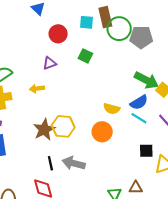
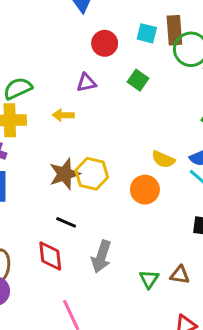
black line: (50, 163) -> (66, 222), turned -64
gray arrow: (74, 163) -> (101, 257), moved, turned -95

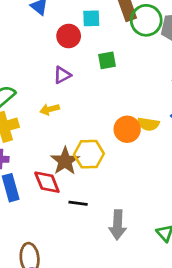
cyan square: (147, 33) -> (91, 18), moved
green square: (138, 80) -> (107, 60), turned -30
orange circle: (145, 190) -> (127, 129), moved
red diamond: (50, 256) -> (47, 182), moved

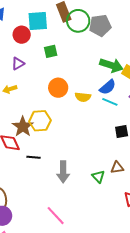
cyan square: (91, 18) -> (38, 21), size x1.5
orange circle: (127, 129) -> (58, 88), moved

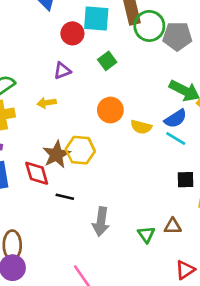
green square: (51, 51) -> (107, 61), turned -32

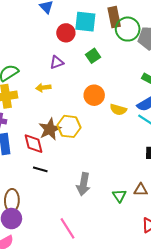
black line: (65, 197) -> (40, 169), moved

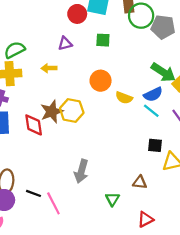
green square: (93, 56) -> (103, 40), turned 32
black line: (40, 169) -> (34, 193), moved
green triangle: (119, 196) -> (112, 199), moved
pink line: (68, 228) -> (53, 203), moved

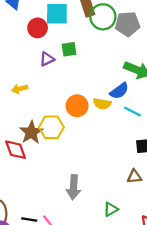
purple triangle: (65, 43) -> (47, 59), moved
orange circle: (101, 81) -> (77, 106), moved
blue semicircle: (153, 94) -> (119, 91), moved
brown triangle: (140, 182) -> (134, 177), moved
green triangle: (112, 199) -> (111, 209), turned 40

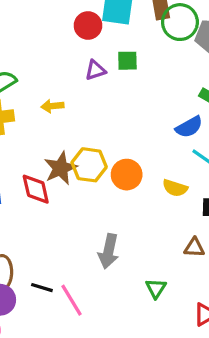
yellow semicircle: (102, 104) -> (175, 188), moved
orange circle: (77, 106) -> (127, 175), moved
green triangle: (111, 209) -> (156, 288), turned -35

